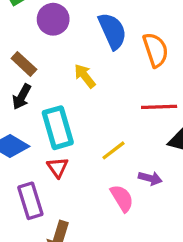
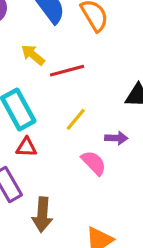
red line: (159, 107) -> (67, 71), moved
red triangle: (58, 167) -> (26, 147), turned -40

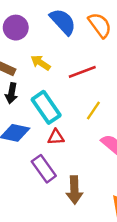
yellow arrow: (33, 55) -> (41, 63), moved

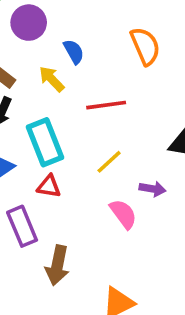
blue semicircle: (63, 22) -> (74, 52), moved, size x0.6

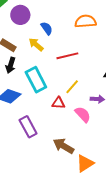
orange semicircle: (145, 46) -> (86, 21), turned -65
red triangle: (49, 186) -> (59, 103), moved
brown arrow: (57, 265) -> (64, 146), moved, turned 115

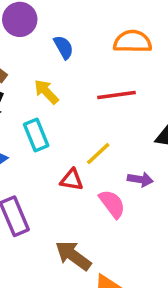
yellow arrow: (36, 45) -> (46, 92), moved
red line: (67, 56) -> (116, 95), moved
cyan rectangle: (36, 80) -> (36, 135), size x0.7

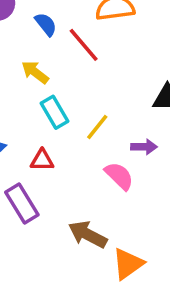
red line: (116, 95) -> (84, 45), moved, turned 66
cyan rectangle: (36, 135) -> (55, 112), moved
red triangle: (72, 180) -> (42, 160), moved

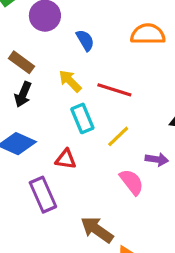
red line: (84, 45) -> (114, 90), moved, turned -40

